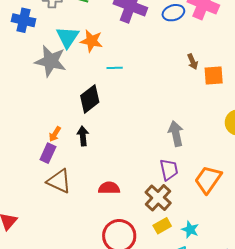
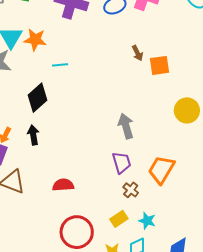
brown cross: (158, 198) -> (131, 190), moved, size x0.6

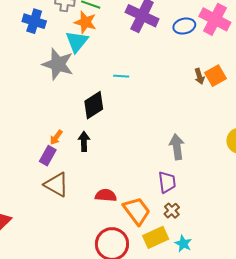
orange star: (35, 40) -> (85, 22), moved
orange square: (159, 65) -> (216, 76), moved, turned -30
orange trapezoid: (161, 170) -> (137, 211), moved, turned 104
yellow rectangle: (119, 219) -> (156, 237), size x1.4

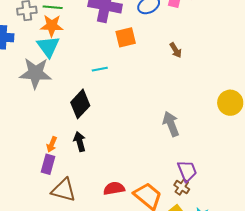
orange square: (216, 76) -> (126, 37), moved, turned 30
purple trapezoid: (167, 182) -> (187, 171), moved

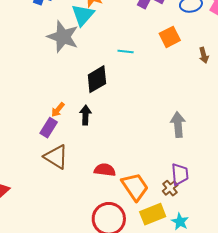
orange square: (126, 37) -> (170, 37), moved, turned -30

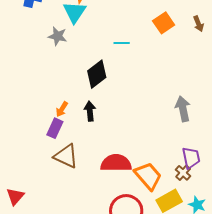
gray star: (63, 37) -> (58, 36), size x0.6
brown arrow: (204, 55) -> (199, 24), moved
red semicircle: (105, 170) -> (116, 163), size x1.4

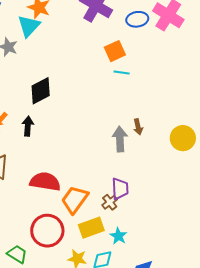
brown arrow: (199, 24) -> (138, 127), moved
cyan line: (122, 43) -> (122, 72), moved
orange trapezoid: (148, 176) -> (75, 200), turned -112

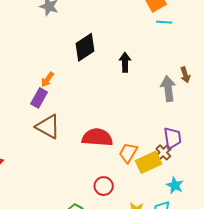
black arrow: (28, 126) -> (125, 62), moved
orange trapezoid: (75, 200) -> (128, 153), size x0.7
yellow rectangle: (91, 228) -> (149, 162), moved
red circle: (47, 231) -> (104, 186), size x0.6

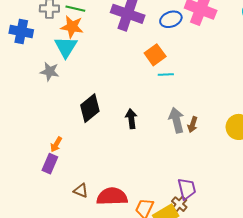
brown arrow: (185, 75) -> (193, 125), turned 42
gray arrow: (168, 89) -> (176, 120), moved
brown triangle: (48, 127) -> (81, 191), moved, size x0.6

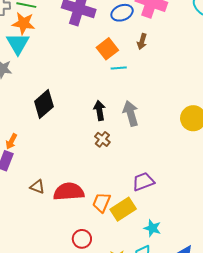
black arrow: (131, 119) -> (99, 110), moved
brown arrow: (193, 125) -> (142, 41), moved
purple trapezoid: (187, 189) -> (143, 182), turned -95
brown cross: (179, 204) -> (102, 139), moved

